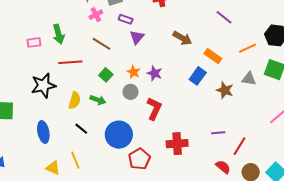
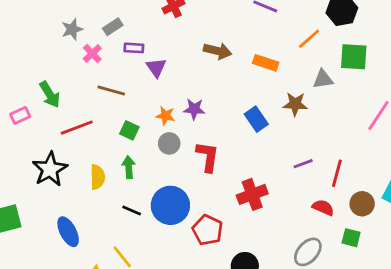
blue rectangle: (198, 76) -> (256, 119), moved, turned -54
green arrow: (98, 100) -> (129, 167), turned -98
black line: (81, 129) -> (132, 211), moved

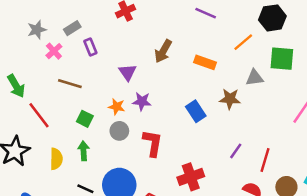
purple rectangle: (134, 48) -> (90, 47), turned 63
brown arrow: (218, 51) -> (163, 51), turned 105
purple triangle: (156, 68) -> (128, 72), moved
red line: (77, 128) -> (39, 115), turned 72
purple line: (303, 164) -> (236, 151), turned -35

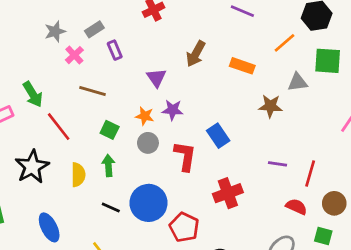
blue rectangle: (196, 111) -> (218, 136), moved
purple line: (236, 151) -> (278, 164), turned 63

